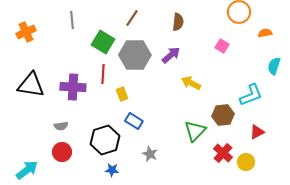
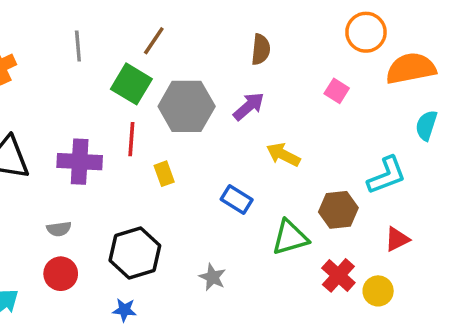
brown line: (132, 18) -> (154, 41), moved
orange semicircle: (265, 33) -> (411, 68), size x2.0
blue rectangle: (134, 121) -> (237, 200), moved
green triangle: (195, 131) -> (290, 237), turned 30
blue star: (112, 170) -> (124, 310), moved

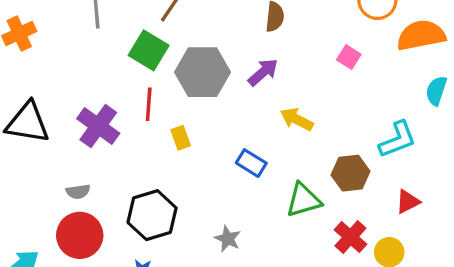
purple cross: (80, 162) -> (98, 126), turned 33
red circle: (61, 274) -> (80, 235), size x1.4

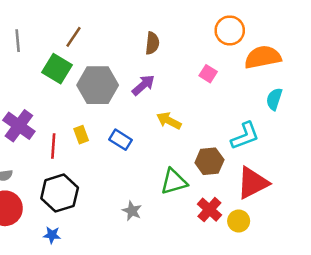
red line: (149, 104) -> (53, 146), moved
blue rectangle: (251, 163) -> (121, 140), moved
red triangle: (408, 202) -> (253, 183), size x1.8
gray star: (228, 239) -> (132, 211), moved

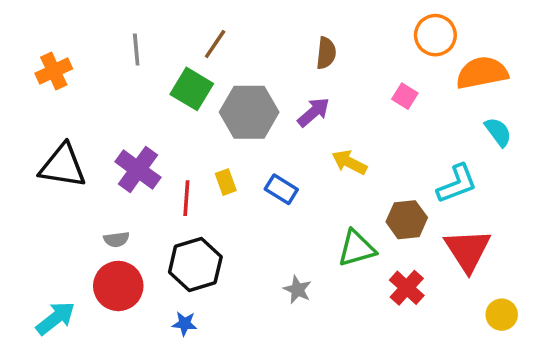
cyan semicircle: (274, 99) -> (498, 132), turned 125
red triangle: (253, 183) -> (468, 250), turned -36
yellow circle: (239, 221) -> (502, 315), moved

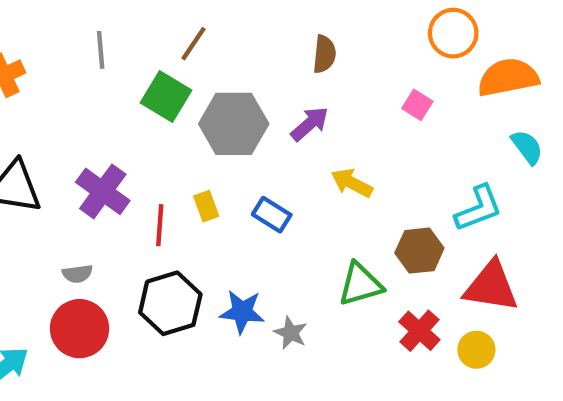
red triangle: (468, 250) -> (491, 286), turned -48
yellow circle: (502, 315) -> (476, 350), moved
blue star: (185, 324) -> (242, 312), moved, size x1.5

